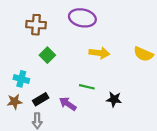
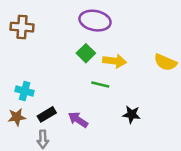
brown cross: (36, 25) -> (22, 27), moved
green square: (47, 55) -> (86, 53), moved
green line: (87, 87) -> (100, 84), moved

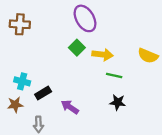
purple ellipse: (95, 21) -> (85, 18), turned 48
green line: (100, 84) -> (114, 76), moved
black rectangle: (47, 114) -> (43, 93), moved

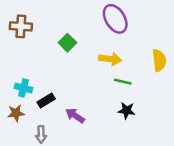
purple ellipse: (85, 18) -> (115, 19), moved
green square: (77, 48) -> (67, 43), moved
yellow semicircle: (148, 56) -> (159, 60), turned -120

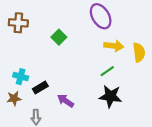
yellow arrow: (110, 59) -> (114, 46), moved
green line: (123, 82) -> (107, 71), turned -48
black star: (126, 111) -> (110, 96), size x1.5

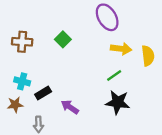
brown cross: (18, 23) -> (22, 42), moved

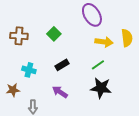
yellow semicircle: (148, 56) -> (127, 38), moved
cyan cross: (22, 81) -> (29, 70), moved
black rectangle: (43, 93) -> (62, 65), moved

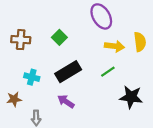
black rectangle: (62, 65) -> (68, 72), size x1.6
black star: (101, 88) -> (131, 97), moved

